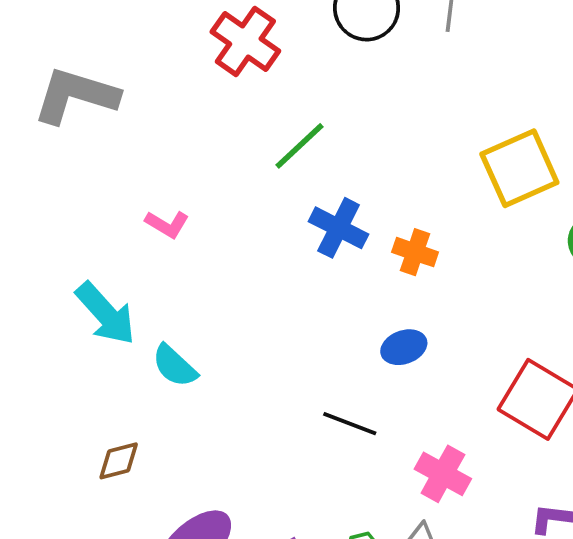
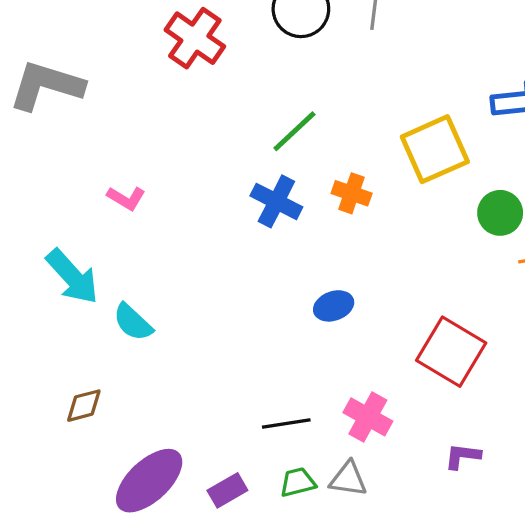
green line: (299, 146) -> (294, 131), moved
orange cross: (415, 252) -> (352, 193), moved
black line: (350, 424) -> (286, 423), moved, turned -30

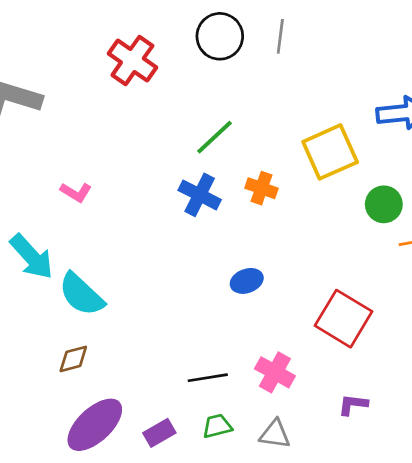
cyan semicircle: (133, 322) -> (81, 294), size x1.4
brown diamond: (84, 406) -> (73, 359), moved
gray triangle: (348, 479) -> (275, 434), moved

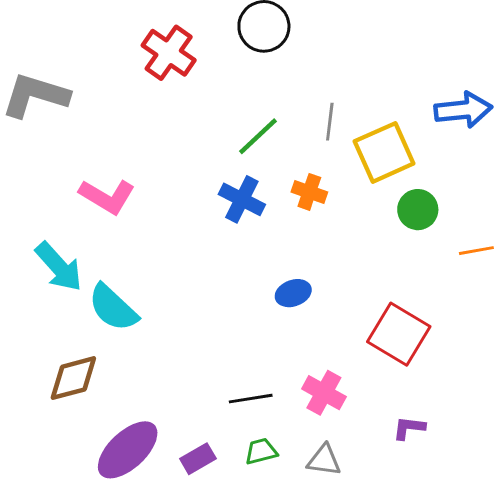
gray line: (280, 36) -> (330, 122), moved
pink L-shape: (76, 192) -> (107, 196), size x1.6
green circle: (384, 204) -> (418, 210), moved
brown diamond: (73, 359) -> (73, 378), moved, size x1.5

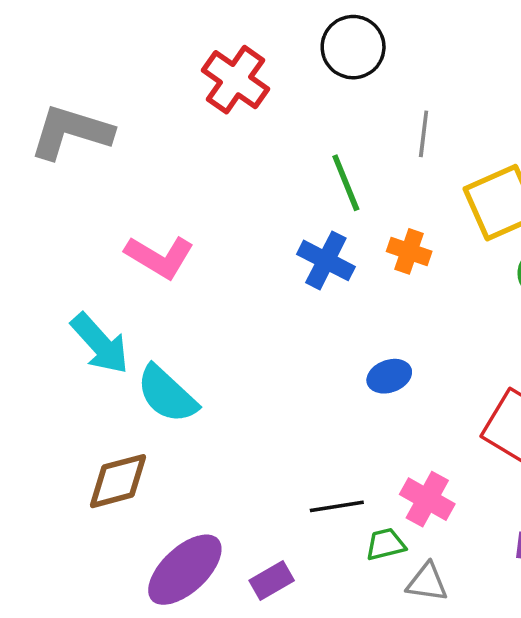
gray line: (330, 122) -> (424, 134), moved
green line: (258, 136) -> (346, 183), turned -69
green trapezoid: (261, 451) -> (386, 544), moved

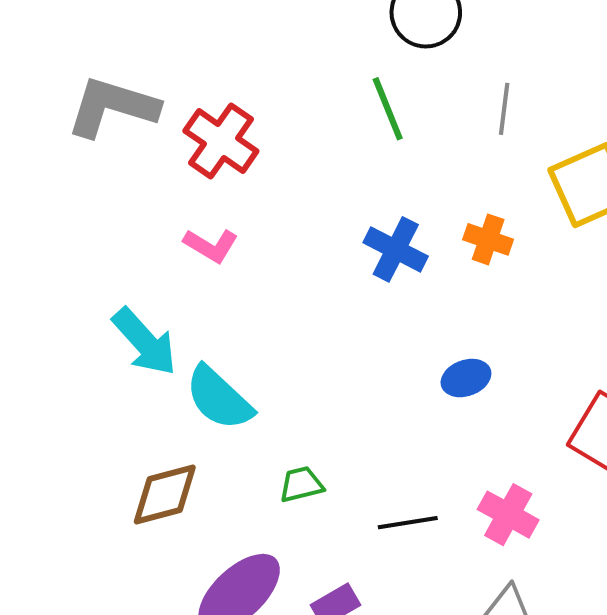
red cross: (236, 80) -> (221, 141), moved
green line: (346, 183) -> (388, 109), moved
pink L-shape: (160, 257) -> (211, 245), size x0.7
green trapezoid: (386, 544) -> (301, 484), moved

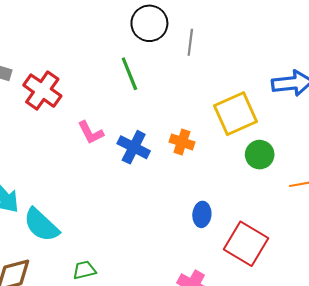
gray line: (504, 109) -> (190, 42), moved
pink L-shape: (211, 245) -> (91, 133), moved, turned 32
blue ellipse: (466, 378) -> (202, 214), moved, turned -65

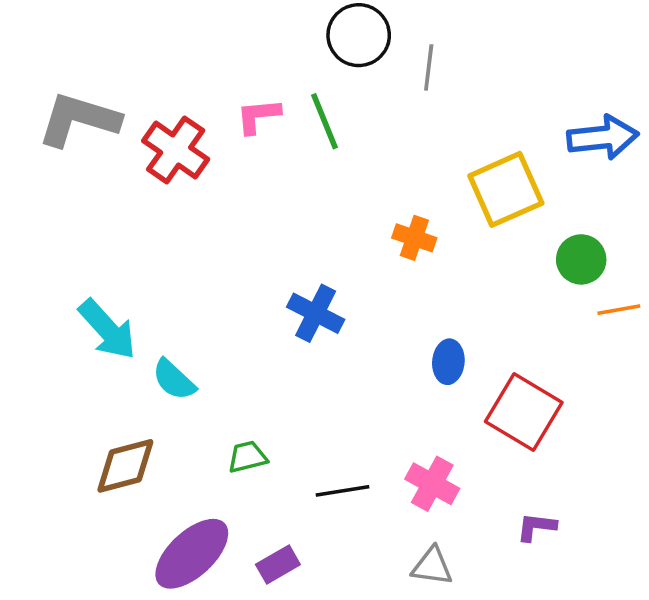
pink L-shape: (91, 133) -> (258, 116), moved, turned 112
blue cross: (134, 147) -> (316, 313), moved
green circle: (260, 155) -> (581, 259), moved
cyan semicircle: (41, 225) -> (174, 380), size x0.7

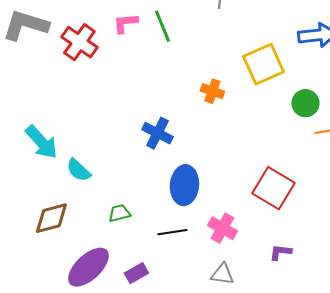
blue ellipse: (448, 362) -> (184, 185), moved, size x1.6

